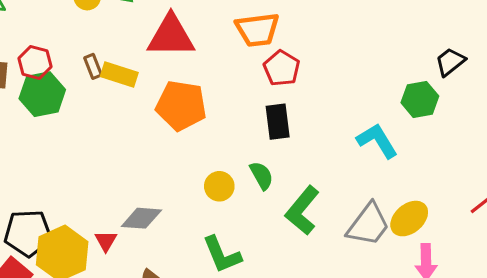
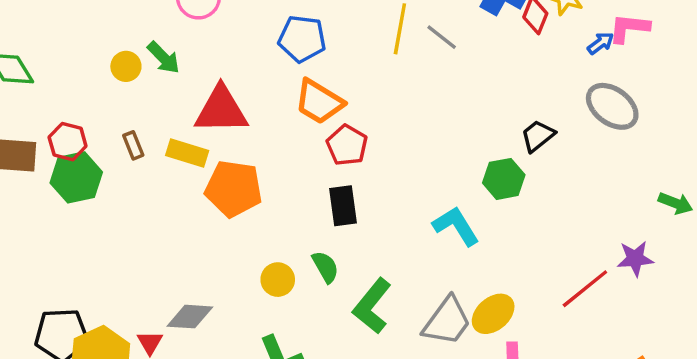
orange trapezoid: (257, 30) -> (319, 102), turned 39
yellow rectangle: (119, 74) -> (187, 153), moved

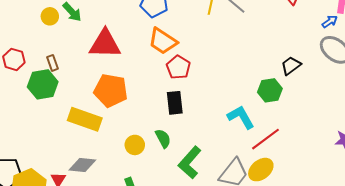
blue arrow: (601, 43) -> (330, 22), moved
yellow rectangle: (187, 153) -> (85, 119), moved, size x1.4
green hexagon: (76, 177) -> (43, 84), moved
red line: (585, 289) -> (265, 139), moved

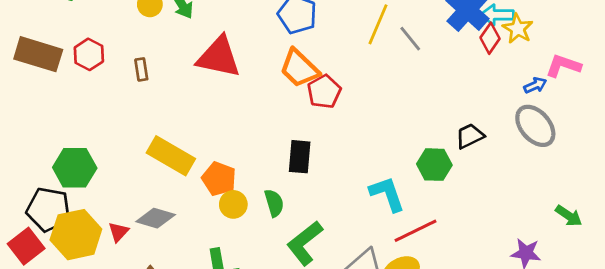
red pentagon: (178, 67) -> (324, 92), moved
green hexagon: (43, 84) -> (75, 168), moved
orange pentagon: (111, 91) -> (219, 179), moved, size x0.7

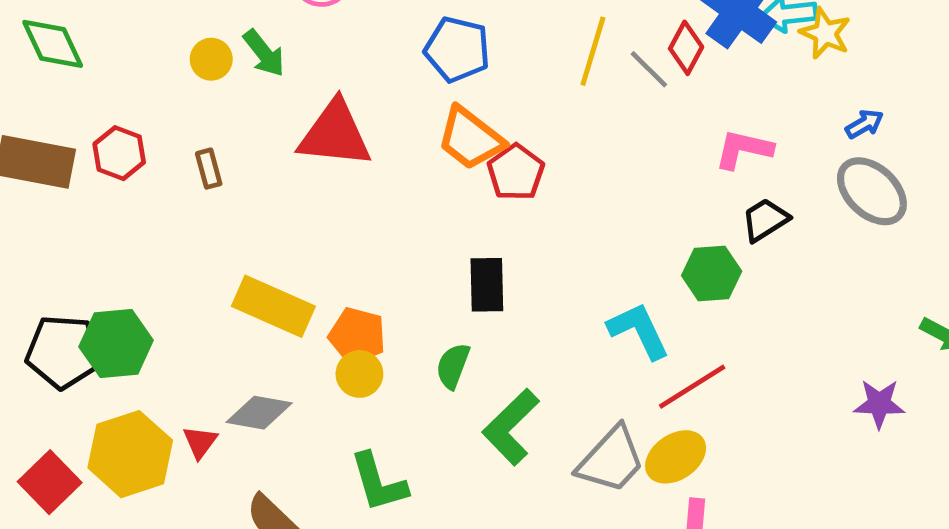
red diamond: (490, 38) -> (686, 48), moved
pink L-shape: (563, 66) -> (744, 149), moved
green semicircle: (274, 203) -> (453, 366), turned -136
yellow circle: (233, 204) -> (359, 374), moved
black pentagon: (49, 209) -> (63, 352), moved

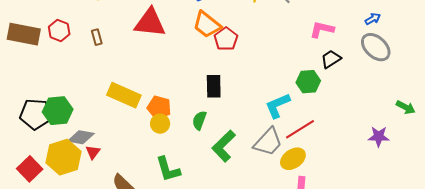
cyan L-shape: (639, 331) -> (278, 106), turned -88
gray diamond: (259, 413) -> (81, 137), moved
gray trapezoid: (611, 460) -> (268, 142), moved

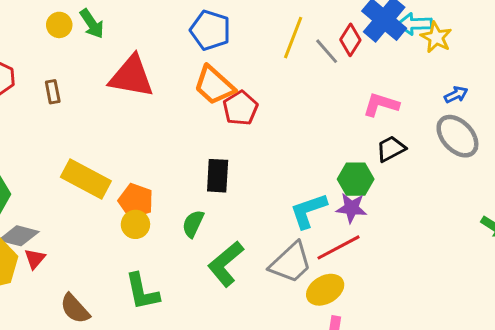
purple star: (379, 137) -> (351, 208), moved

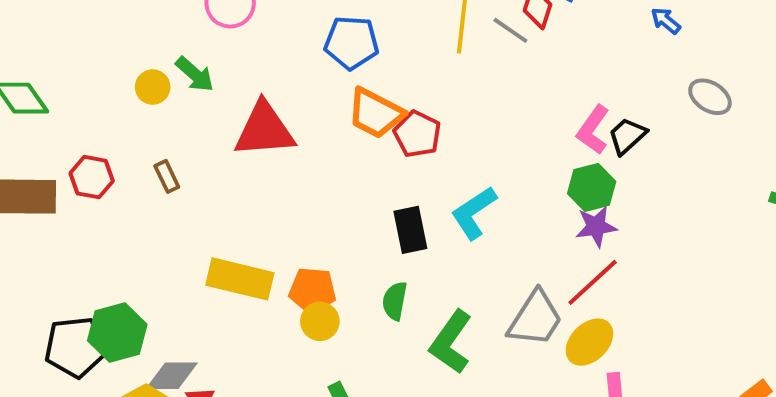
blue arrow: (456, 95) -> (666, 21), moved, turned -100
pink L-shape: (381, 105) -> (593, 130), moved, turned -57
gray ellipse: (457, 136) -> (710, 97), size x0.7
cyan L-shape: (308, 211) -> (474, 213), moved

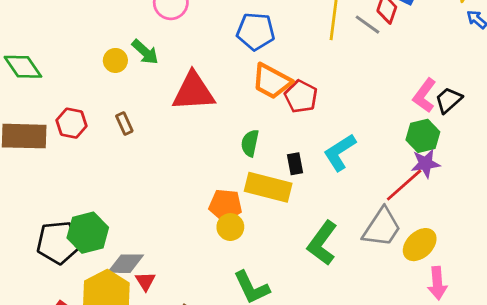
black rectangle: (410, 230) -> (295, 164), size x0.7
yellow rectangle: (240, 279) -> (268, 187), moved
red line: (593, 282) -> (404, 185), moved
green semicircle: (395, 301) -> (250, 143), moved

